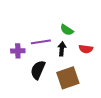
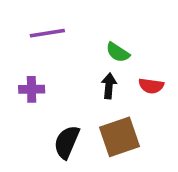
purple line: (41, 42) -> (47, 33), moved
black semicircle: (38, 70) -> (67, 142), moved

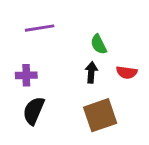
green semicircle: (118, 52) -> (99, 44), turned 30
black semicircle: (67, 142) -> (34, 111), moved

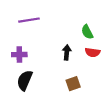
green semicircle: (99, 44) -> (87, 32), moved
brown square: (100, 115) -> (73, 84), size x0.6

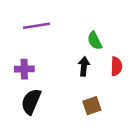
green semicircle: (87, 32) -> (95, 41), moved
red semicircle: (93, 52) -> (116, 66), turned -96

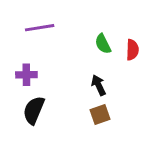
black arrow: (84, 66) -> (99, 85), moved, turned -30
red semicircle: (116, 66) -> (132, 50), moved

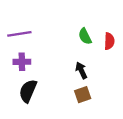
purple line: (40, 28) -> (19, 34), moved

